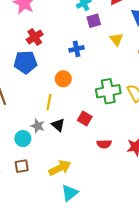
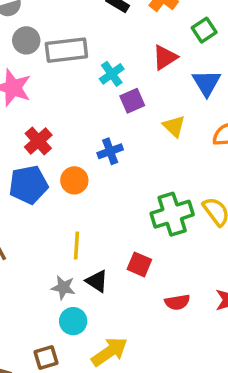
orange circle: (63, 79) -> (74, 180), moved
cyan circle: (23, 139) -> (73, 321), moved

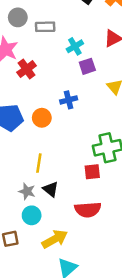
gray rectangle: (66, 50) -> (45, 27), size x0.7
red cross: (38, 141) -> (27, 69), moved
red square: (139, 264) -> (92, 172), moved, turned -35
red semicircle: (177, 302) -> (88, 210), moved, size x1.5

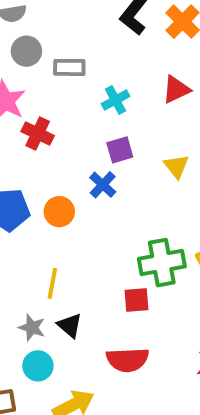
purple square: (87, 66) -> (120, 150), moved
red cross: (27, 69) -> (38, 134), turned -30
blue cross: (69, 100) -> (103, 185), turned -35

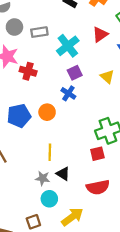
cyan cross: (116, 100) -> (68, 46), size x1.5

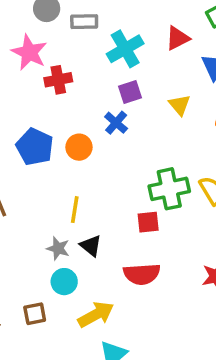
red cross: (28, 71) -> (58, 80), turned -35
blue pentagon: (19, 116) -> (35, 147), turned 30

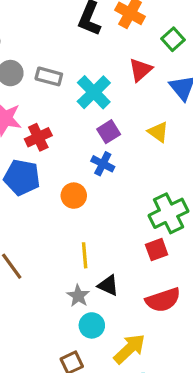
gray rectangle: (84, 22) -> (49, 76), turned 30
blue pentagon: (35, 147) -> (22, 177), moved
gray star: (58, 248) -> (78, 296), turned 30

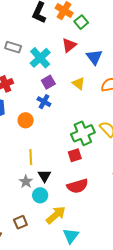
green square: (173, 39) -> (81, 22), moved
black triangle: (108, 285) -> (44, 176), turned 32
cyan circle: (92, 325) -> (40, 195), moved

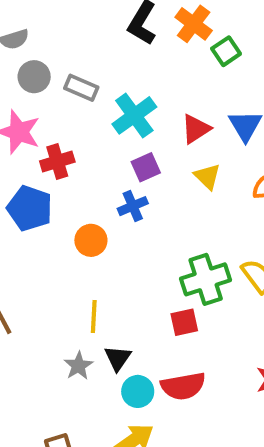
red triangle: (69, 45) -> (196, 129), moved
blue cross: (44, 102) -> (133, 206), turned 32
cyan circle: (40, 195) -> (138, 391), moved

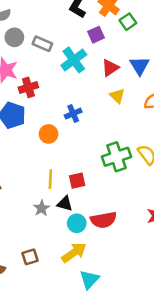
purple square: (146, 167) -> (96, 35), moved
red square: (184, 322) -> (77, 181), moved
black triangle: (118, 358) -> (65, 204), turned -49

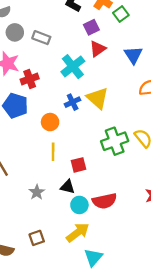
cyan cross: (74, 60) -> (73, 67), moved
red triangle: (110, 68) -> (98, 49), moved
yellow triangle: (117, 96) -> (98, 98), moved, size x1.5
yellow line: (50, 179) -> (53, 152), moved
gray star: (42, 208) -> (37, 192), moved

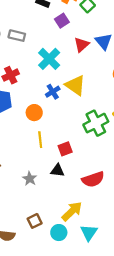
red triangle: (98, 49) -> (81, 45), moved
cyan circle: (79, 205) -> (59, 233), moved

